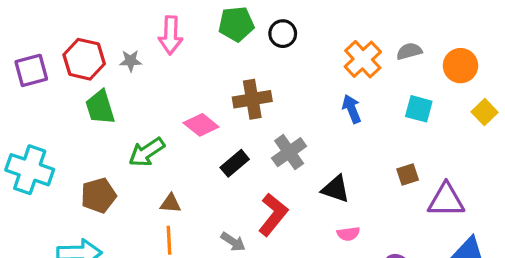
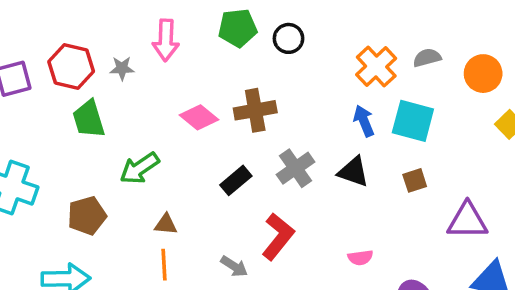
cyan square: (419, 109) -> (413, 121), moved, size x1.4
pink diamond: (201, 125) -> (199, 117), moved
brown square: (408, 175) -> (415, 180), moved
black triangle: (336, 189) -> (353, 172), moved

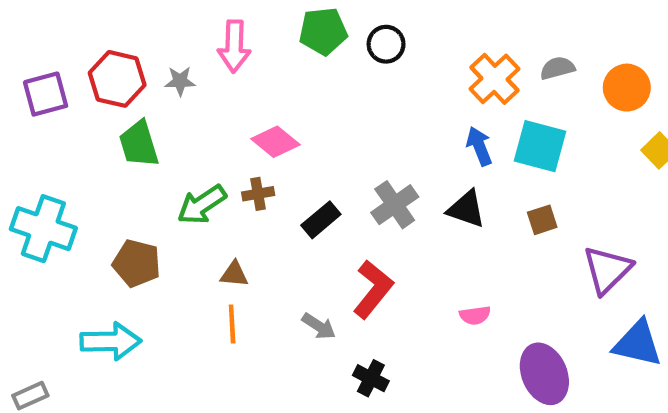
brown cross: (255, 110) -> (258, 194), moved, size x0.6
brown pentagon: (87, 216) -> (137, 263), turned 30
purple triangle: (467, 221) -> (607, 270), turned -45

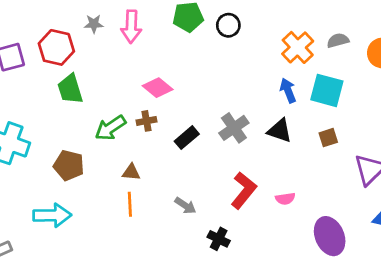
gray star: (180, 81) -> (94, 24), moved
red L-shape: (373, 289) -> (244, 190), moved

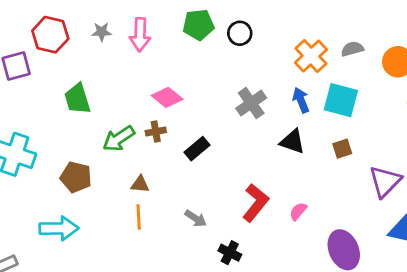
red hexagon: (56, 47) -> (50, 35), moved
gray cross: (234, 128) -> (251, 103), moved
pink semicircle: (285, 199) -> (298, 211), turned 138

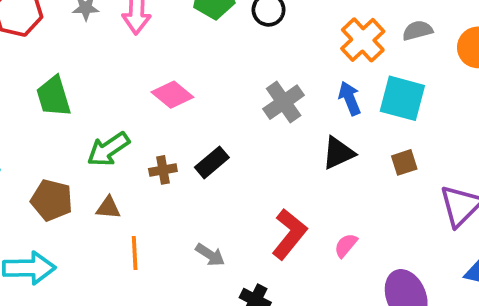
brown cross: (156, 132) -> (163, 170), moved
black triangle: (292, 142) -> (338, 153), turned -44
brown triangle: (140, 184) -> (108, 208), moved

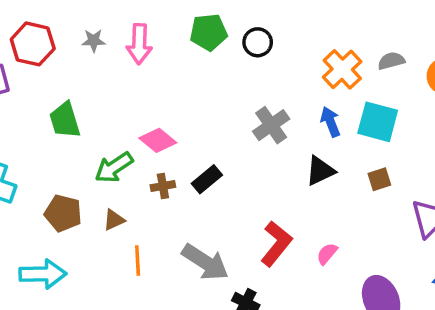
pink diamond: (172, 95) -> (158, 140), moved
brown triangle: (108, 208) -> (114, 220), turned -30
gray arrow: (210, 255) -> (205, 262), size x1.8

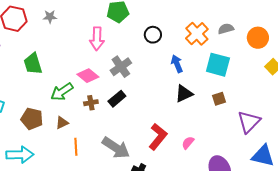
black circle: (258, 42) -> (153, 35), moved
pink arrow: (139, 44) -> (97, 39), moved
blue arrow: (330, 122) -> (177, 64), moved
gray cross: (271, 125) -> (121, 67), moved

